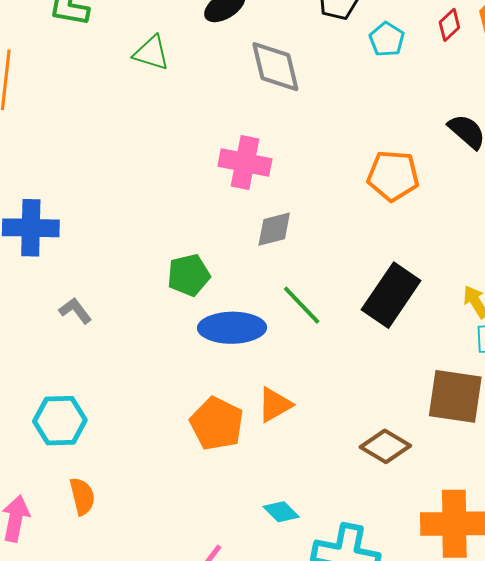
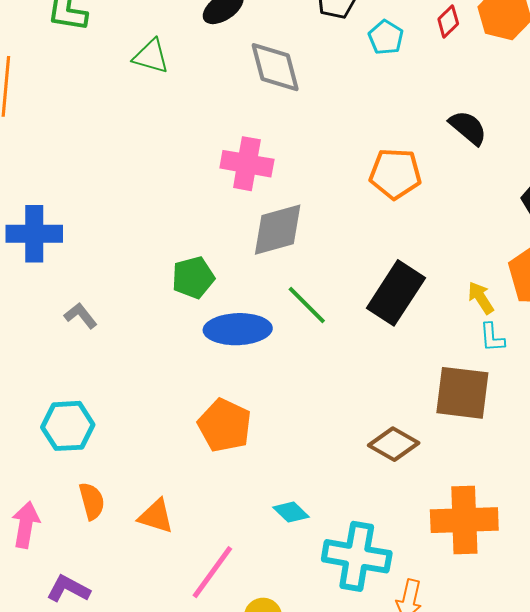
gray diamond: (274, 229) -> (278, 230), size x1.5
orange triangle: (275, 405) -> (156, 516), moved, turned 48

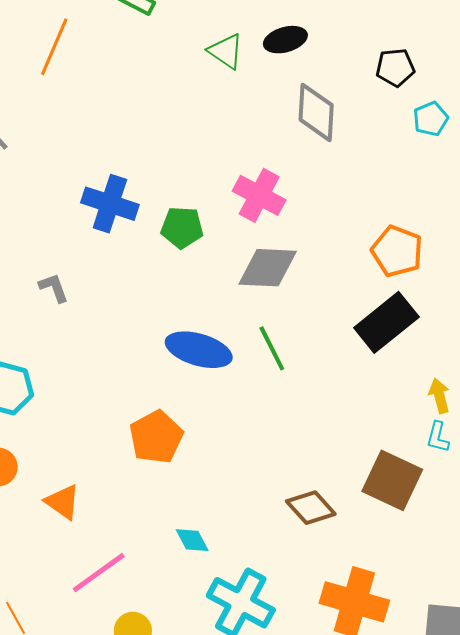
green triangle: (151, 56) -> (226, 51), moved
blue cross: (34, 234) -> (110, 204), moved
green pentagon: (193, 278) -> (182, 227), moved
black rectangle: (396, 293) -> (386, 322), moved

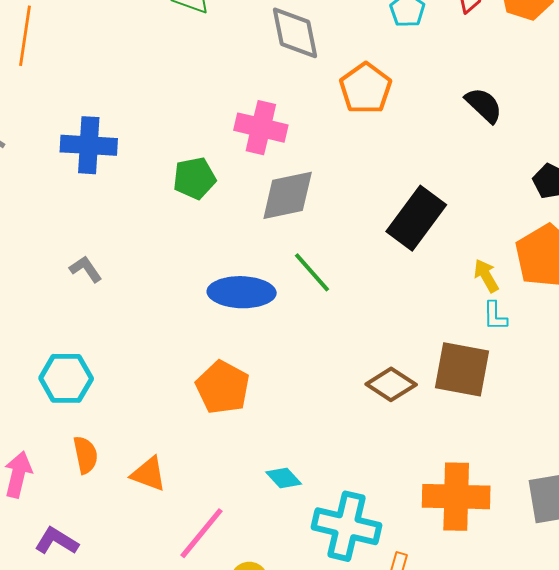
blue cross: (110, 204) -> (89, 145), moved
orange pentagon: (397, 251) -> (366, 88), moved, turned 30
brown diamond: (311, 508) -> (391, 384), moved

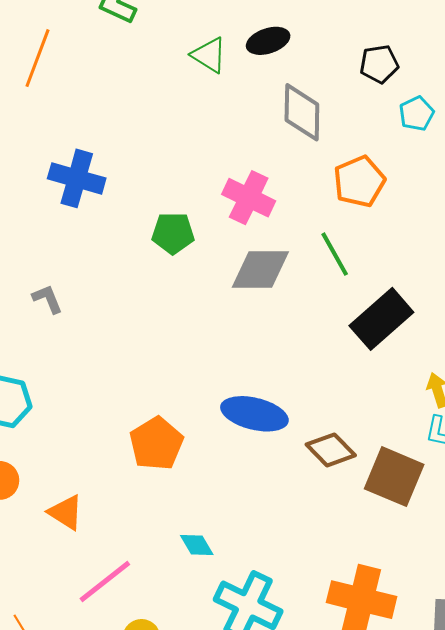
green line: (312, 272) -> (335, 254), moved
blue ellipse: (242, 292) -> (254, 414), moved
brown diamond: (391, 384) -> (331, 450), moved

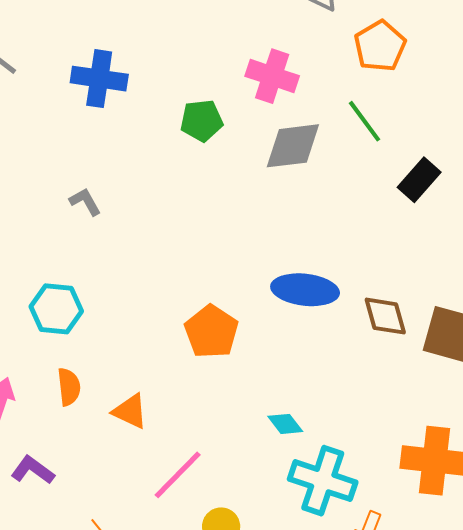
black rectangle: (381, 319) -> (419, 180), size x0.7
brown diamond: (331, 450) -> (385, 316), turned 36
cyan diamond: (197, 545) -> (285, 424), moved

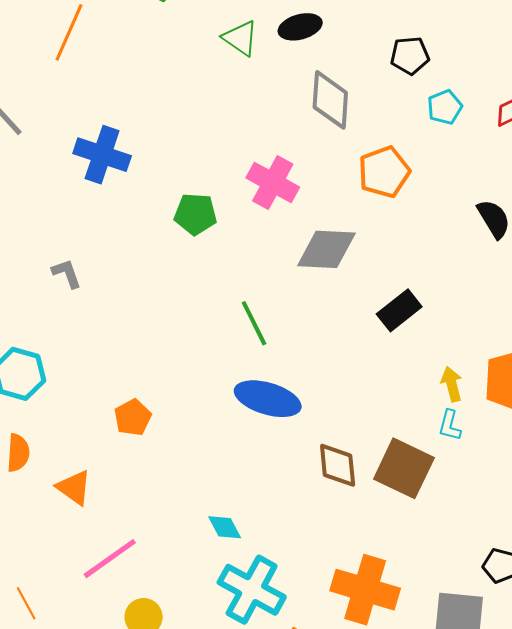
green line: (365, 121) -> (254, 323), moved
gray diamond: (293, 146) -> (326, 249), moved
brown diamond: (385, 316) -> (338, 465), moved
orange pentagon: (211, 332) -> (133, 417), moved, size x0.7

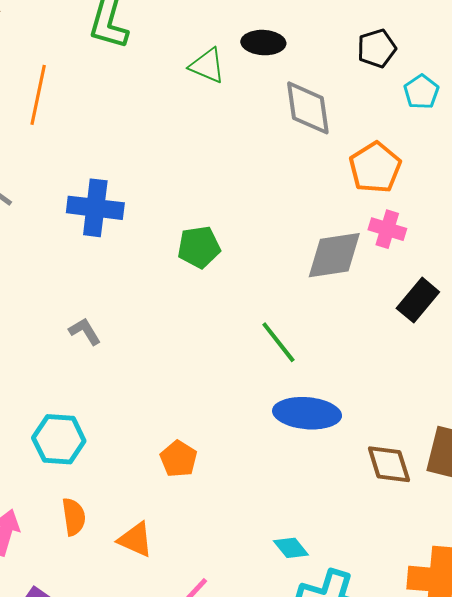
black ellipse: (300, 27) -> (263, 43), turned 30
pink cross: (273, 182) -> (387, 229), moved, size x0.7

